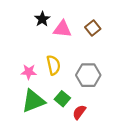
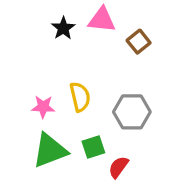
pink triangle: (62, 29) -> (102, 20), moved
green square: (62, 99) -> (93, 147), turned 32

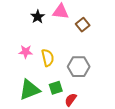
pink star: (43, 107) -> (26, 52), moved

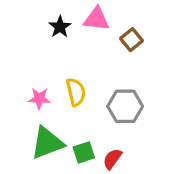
pink star: (26, 52) -> (39, 98), moved
green square: (56, 88) -> (84, 152), moved

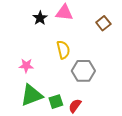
brown square: (131, 40) -> (103, 23), moved
yellow semicircle: (76, 92) -> (63, 50), moved

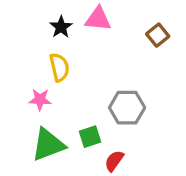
yellow semicircle: (63, 50) -> (59, 67), moved
green square: (56, 102) -> (90, 137), moved

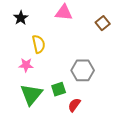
black star: (61, 27) -> (21, 18), moved
green triangle: (48, 145) -> (31, 94), turned -30

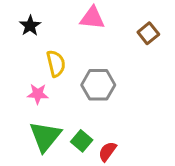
gray hexagon: (83, 70) -> (98, 85), moved
green square: (59, 89) -> (82, 141), moved, turned -32

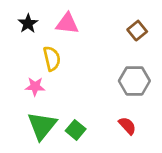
pink triangle: (92, 18) -> (67, 24), moved
gray hexagon: (98, 85) -> (134, 81), moved
red semicircle: (107, 151) -> (127, 126), moved, turned 102

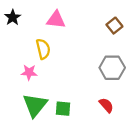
black star: (28, 24) -> (13, 17), moved
green square: (76, 130) -> (63, 109), turned -35

